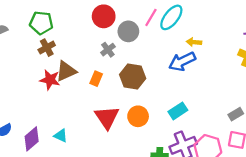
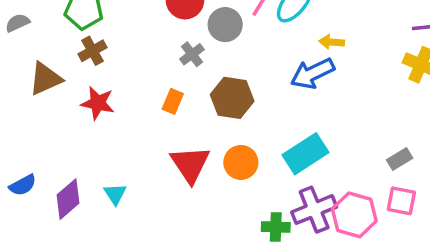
brown triangle: (66, 71) -> (45, 79), moved
cyan rectangle: (178, 111) -> (305, 154), size x1.4
cyan triangle: (61, 136) -> (115, 194), turned 32

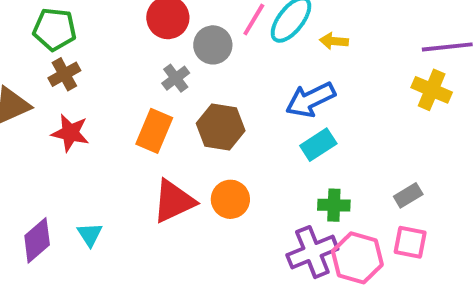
yellow arrow: (332, 42) -> (334, 41), moved
orange rectangle: (173, 101) -> (154, 131), size x1.5
cyan rectangle: (305, 154) -> (318, 145), moved, size x0.7
red triangle: (190, 164) -> (174, 201), turned 39
green cross: (276, 227) -> (334, 205), moved

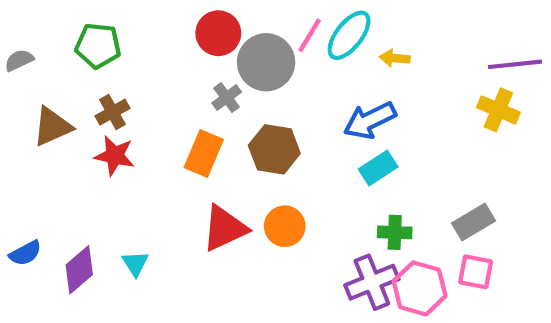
gray circle: (213, 45) -> (266, 62), size x1.4
brown cross: (64, 74) -> (112, 112), moved
gray rectangle: (408, 195) -> (474, 222), size x1.4

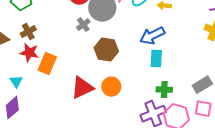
orange rectangle: (204, 154) -> (47, 64), moved
cyan rectangle: (378, 168) -> (156, 59), turned -54
cyan triangle: (135, 264) -> (16, 82), moved

